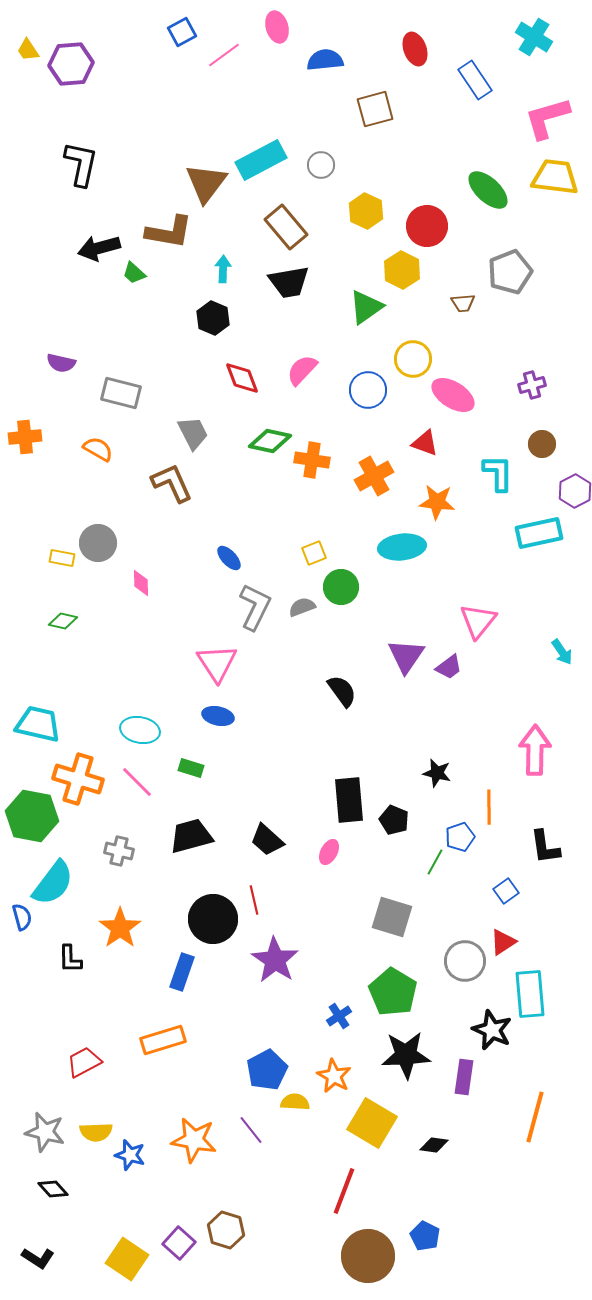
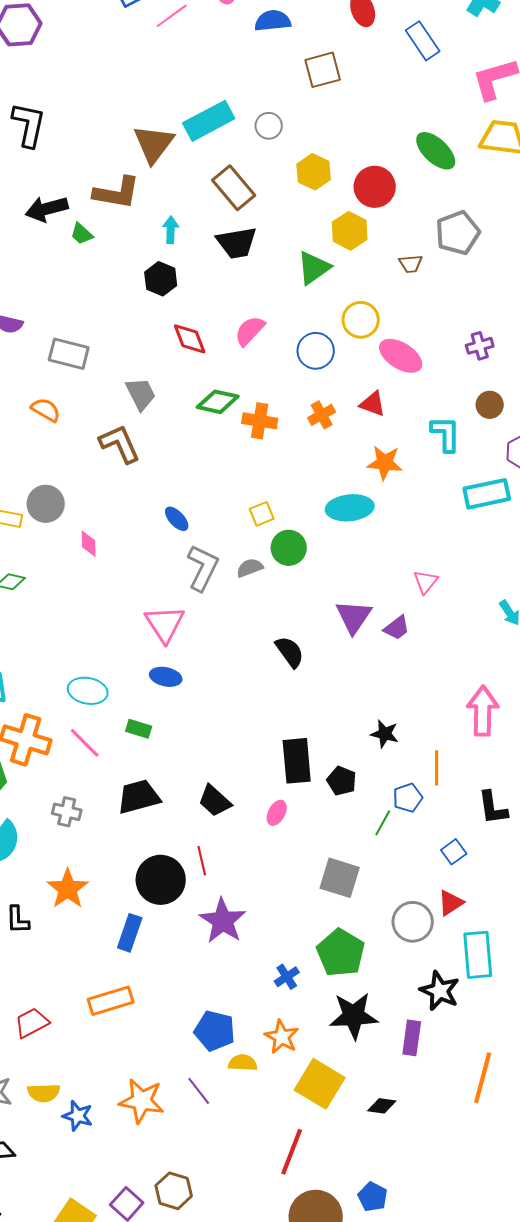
orange cross: (374, 476) -> (322, 415), moved, size x0.7
pink triangle: (478, 621) -> (426, 582), size x0.7
blue pentagon: (267, 1070) -> (215, 1031), turned -30

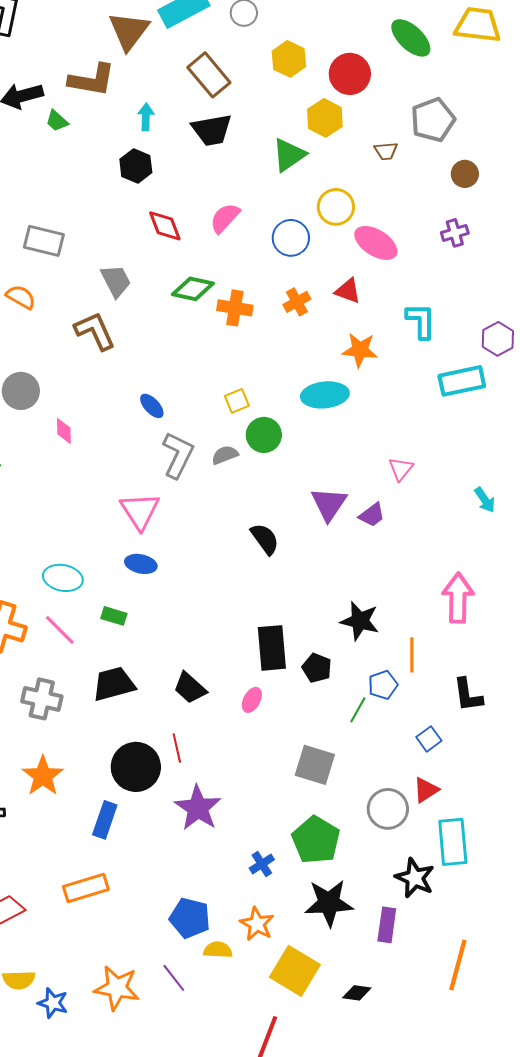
brown circle: (490, 405) -> (465, 174), moved
black star: (385, 734) -> (360, 621), size x1.4
gray cross: (67, 812) -> (42, 699), size x1.4

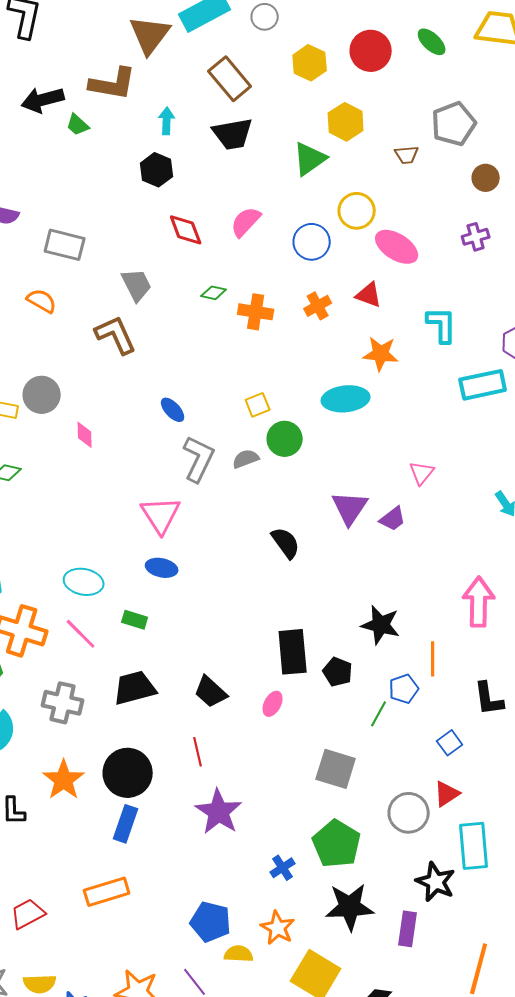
green ellipse: (411, 38) -> (432, 42), size x0.7
red circle: (350, 74) -> (371, 51), moved
green diamond: (193, 289) -> (214, 293), size x0.6
black circle: (136, 767) -> (128, 773), moved

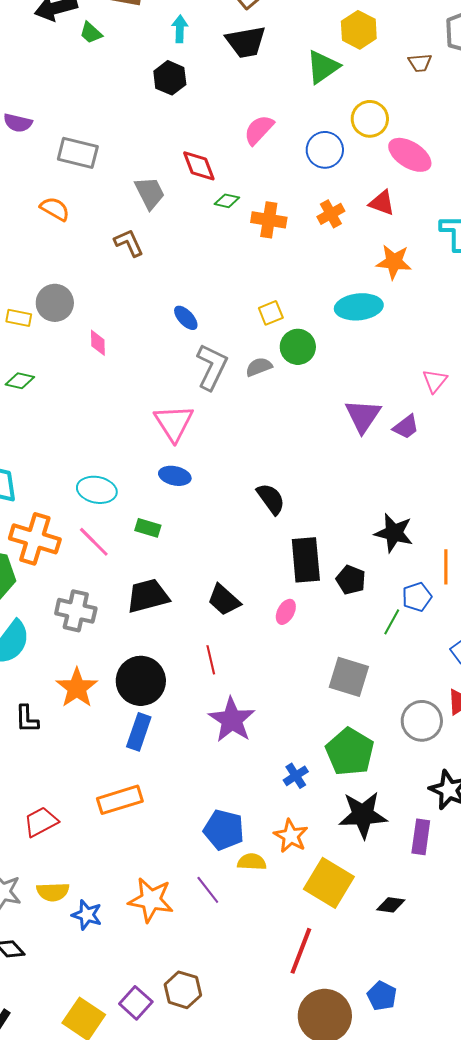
red diamond: (186, 230) -> (199, 166), moved
brown L-shape: (116, 335) -> (129, 243), size x0.7
black semicircle: (286, 543) -> (271, 499), moved

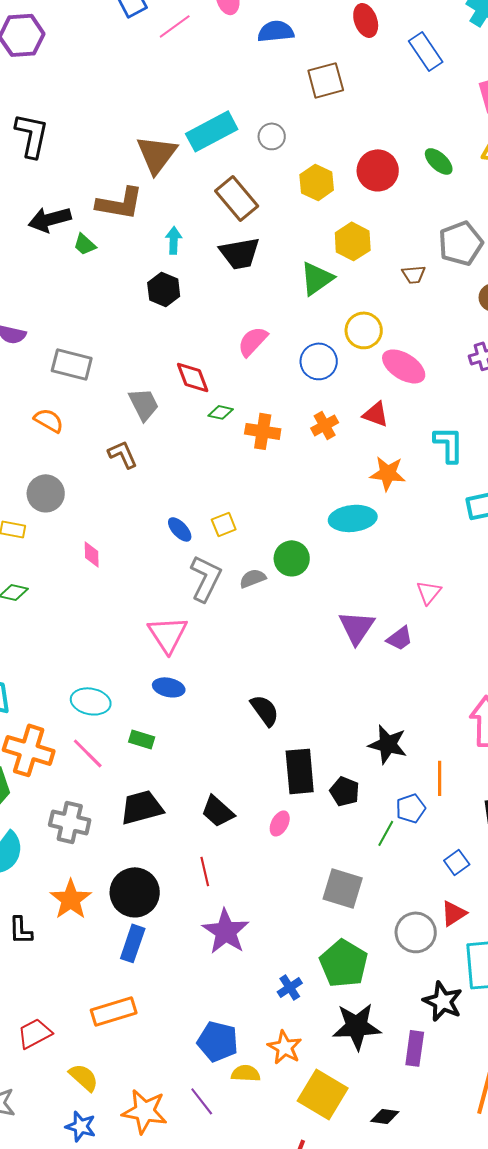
gray circle: (55, 303) -> (46, 493), moved
yellow square: (271, 313) -> (224, 524), moved
yellow semicircle: (53, 892) -> (84, 1077), moved, turned -136

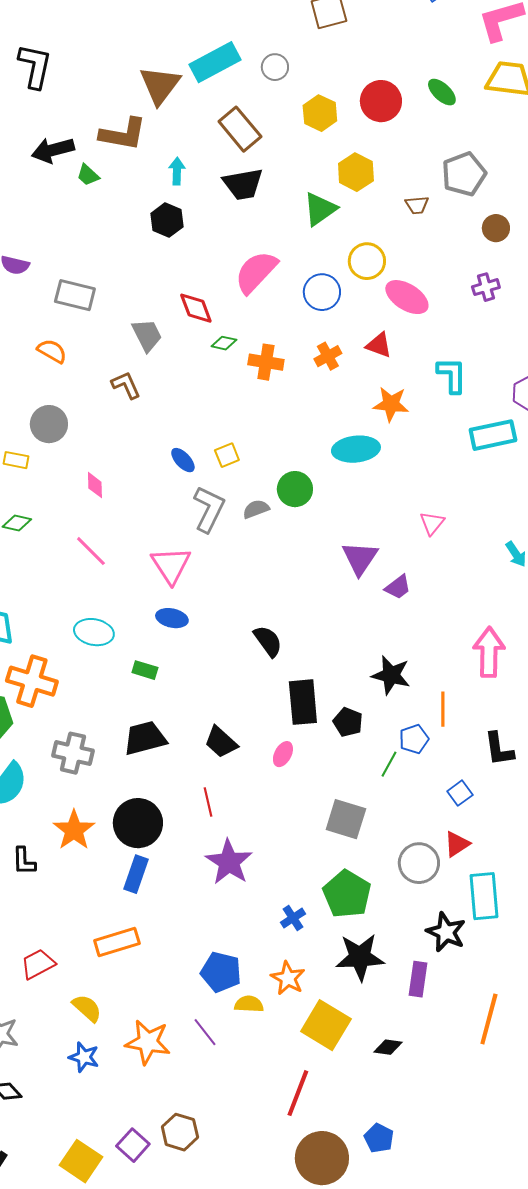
pink semicircle: (253, 341) -> (256, 272), size x1.4
purple trapezoid: (400, 638) -> (398, 587), moved
pink line: (88, 753) -> (91, 551), moved

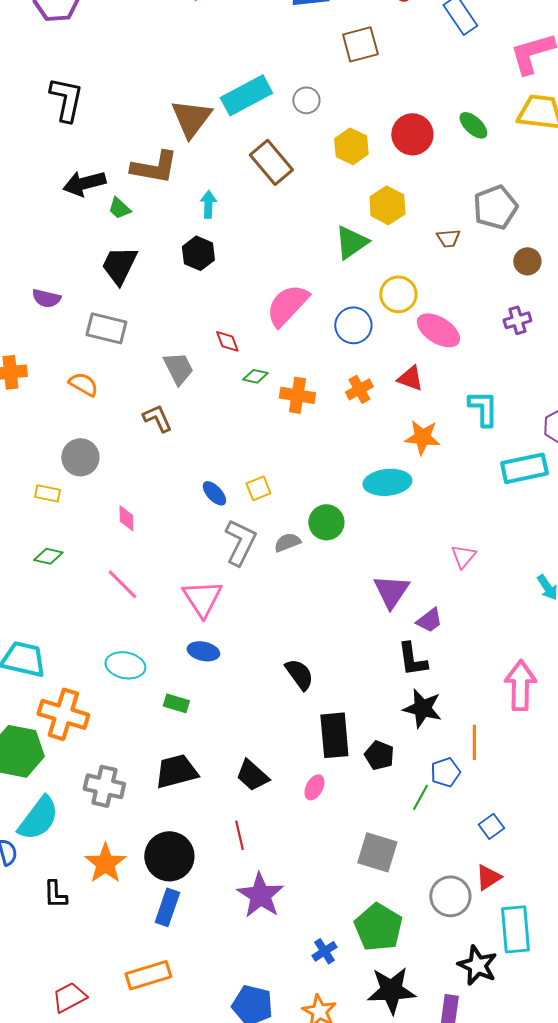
black trapezoid: (243, 184) -> (119, 265), moved, turned 126
red diamond: (196, 308) -> (227, 341), size x0.7
black L-shape: (499, 749) -> (412, 659), moved

